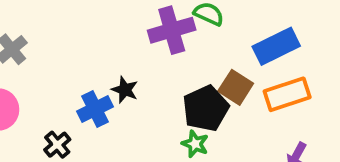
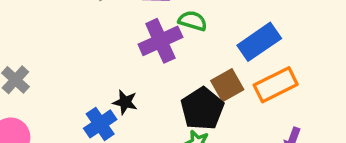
brown square: (236, 87) -> (227, 85), turned 36

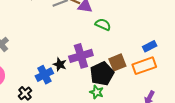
purple cross: (160, 41) -> (81, 56), moved
blue rectangle: (259, 42) -> (150, 46), moved, size x0.6

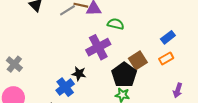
purple cross: (81, 56) -> (98, 47), moved
orange rectangle: (144, 66) -> (166, 58), size x0.6

